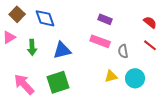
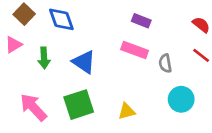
blue triangle: (62, 50) -> (84, 62), turned 48
yellow triangle: (111, 76) -> (127, 111), moved

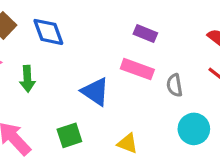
blue triangle: (84, 62) -> (95, 92), moved
green square: (79, 105) -> (69, 135), size x0.7
yellow triangle: (127, 111) -> (128, 143), turned 36

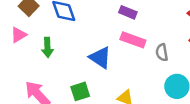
purple rectangle: (145, 34) -> (128, 12), moved

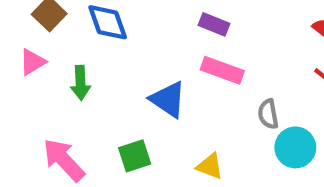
gray semicircle: (162, 52) -> (268, 114), moved

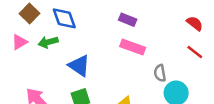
green arrow: (80, 83) -> (48, 42), moved, turned 78
blue triangle: (168, 99) -> (79, 66), moved

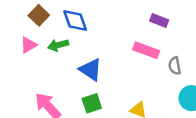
purple rectangle: (128, 20) -> (159, 21), moved
gray semicircle: (160, 73) -> (175, 66), moved

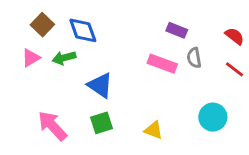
gray semicircle: (175, 66) -> (194, 58), moved

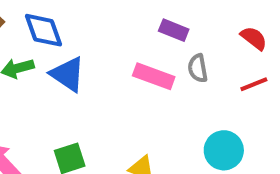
red line: (235, 69) -> (254, 84), turned -60
blue triangle: (100, 85) -> (68, 74), moved

